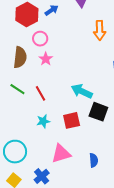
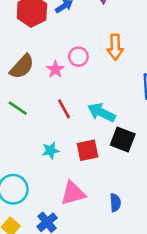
orange arrow: (100, 30) -> (115, 47), moved
pink circle: (40, 39) -> (78, 57), moved
brown semicircle: (20, 57) -> (22, 67), turned 35
red line: (40, 93) -> (64, 109), moved

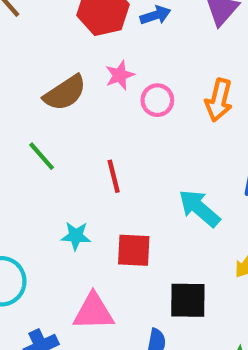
pink star: (55, 69) -> (120, 75), moved
cyan arrow: (101, 112) -> (199, 208), moved
black square: (123, 139) -> (188, 300), moved, turned -35

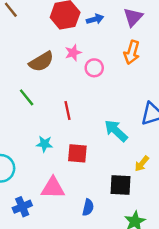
orange arrow: (219, 100) -> (132, 52), moved
black square: (188, 300) -> (120, 185), moved

